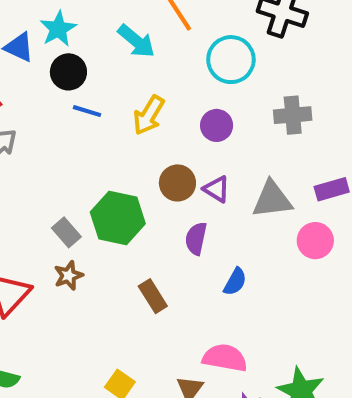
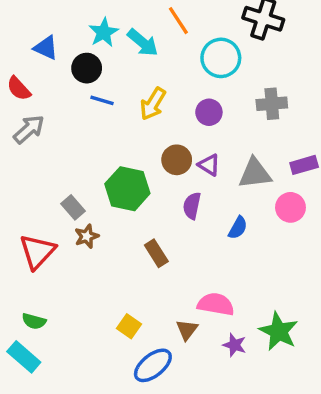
cyan star: (58, 29) -> (104, 32), moved
gray rectangle: (66, 232) -> (73, 207), moved
blue semicircle: (235, 282) -> (238, 228), moved

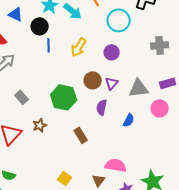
blue line: (102, 100) -> (49, 45), turned 72
gray cross: (272, 104) -> (160, 45), moved
purple triangle: (209, 165) -> (112, 83), turned 40
gray rectangle: (73, 207) -> (22, 97), moved

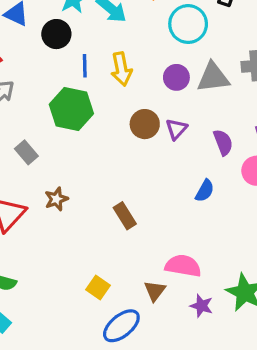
blue line: (49, 45) -> (85, 66), moved
yellow arrow: (79, 47) -> (121, 69), turned -42
gray triangle: (139, 88) -> (213, 77), moved
green hexagon: (64, 97) -> (71, 109), moved
purple semicircle: (102, 107) -> (223, 142), moved, turned 147

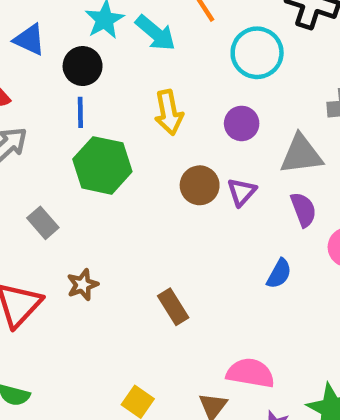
blue line: (85, 66) -> (80, 112), moved
gray triangle: (213, 77) -> (301, 154), moved

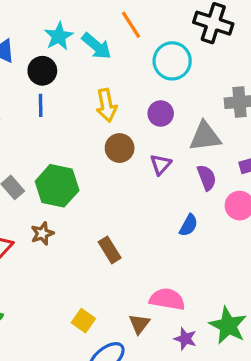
green hexagon: (102, 165) -> (57, 186), moved
brown circle: (200, 185) -> (120, 148), moved

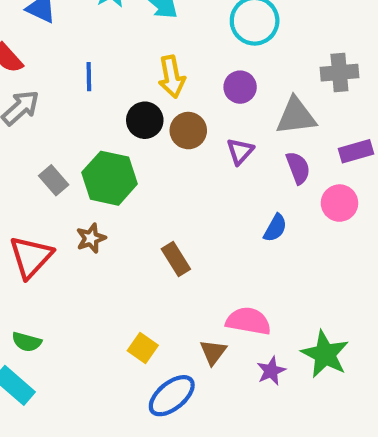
black circle: (42, 71) -> (145, 120), moved
purple star: (185, 339) -> (271, 371), turned 30

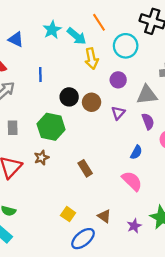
yellow arrow: (172, 77) -> (92, 59), moved
gray rectangle: (54, 180) -> (13, 128), moved, turned 40
pink semicircle: (248, 321) -> (132, 181), moved, turned 35
brown triangle: (213, 352) -> (104, 216), turned -32

